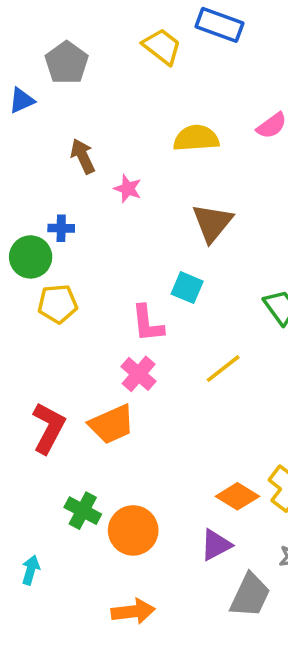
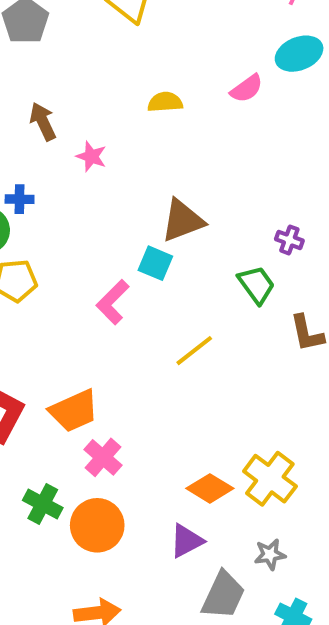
yellow semicircle: (196, 138) -> (165, 102), size x0.7
brown triangle: (212, 223) -> (183, 221), moved, turned 30
pink L-shape: (148, 324) -> (113, 302), turned 51
pink cross: (139, 374) -> (103, 457), moved

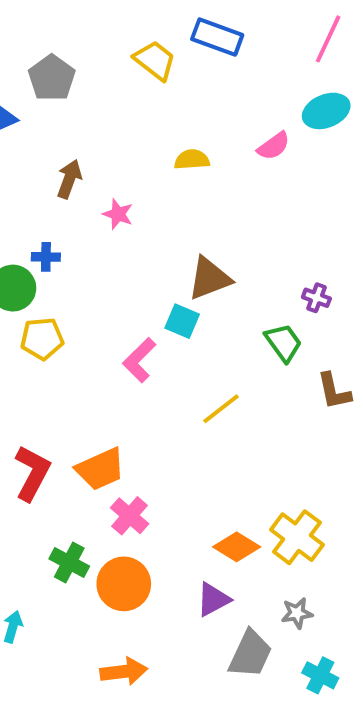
brown arrow: (43, 122) -> (69, 179), turned 45

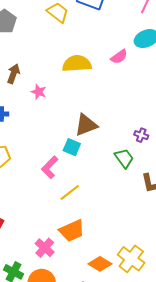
yellow semicircle: (192, 160) -> (77, 64), size x1.6
yellow line: (221, 409) -> (70, 192), moved
orange trapezoid: (100, 469) -> (72, 231), moved

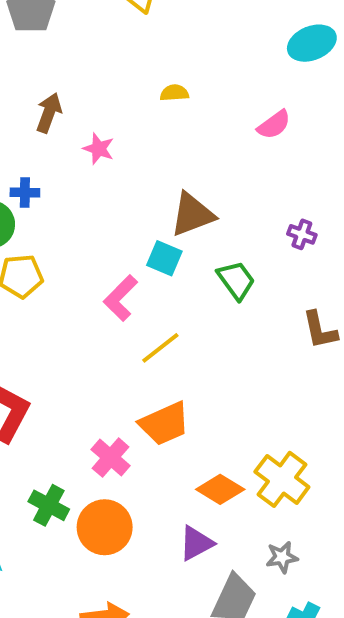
pink semicircle: (119, 57) -> (274, 125), moved
yellow semicircle: (77, 64) -> (174, 93), size x0.5
green trapezoid: (124, 158) -> (236, 280), moved

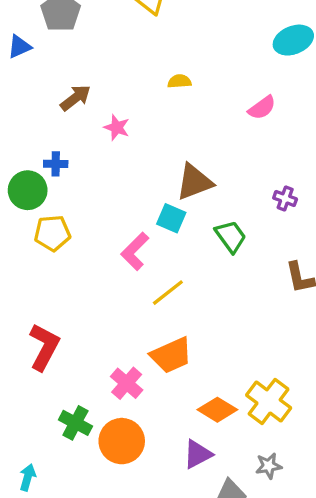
brown arrow: (49, 113) -> (75, 98), turned 32

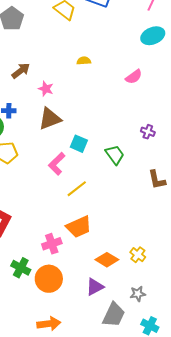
brown triangle: (194, 182) -> (50, 119), moved
pink cross: (127, 383) -> (52, 244), turned 30
yellow cross: (269, 401) -> (138, 255), size x0.6

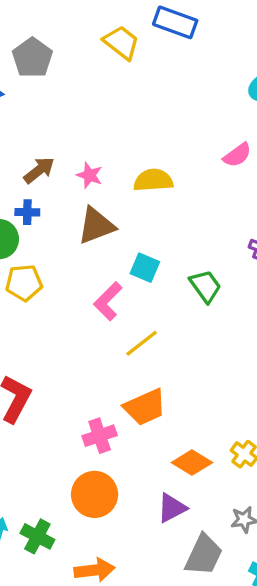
yellow semicircle: (84, 61) -> (153, 180), moved, size x1.6
brown arrow: (21, 71) -> (39, 170), moved
green cross: (21, 268) -> (37, 536), moved

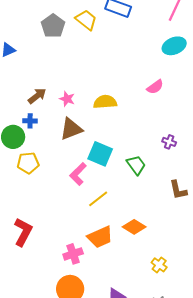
gray pentagon: (32, 58) -> (53, 26), moved
cyan square: (145, 268) -> (100, 154), size x1.4
orange diamond: (192, 463) -> (134, 227), moved

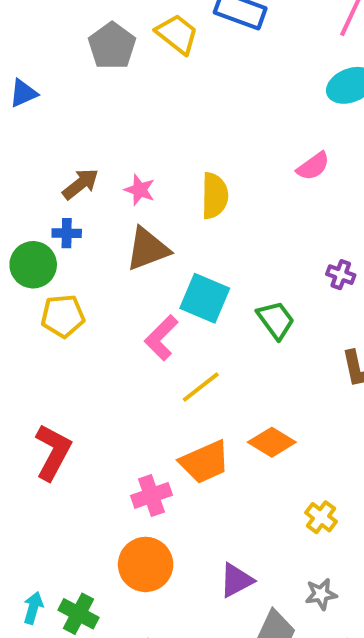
yellow semicircle: (105, 102) -> (215, 196), turned 95

